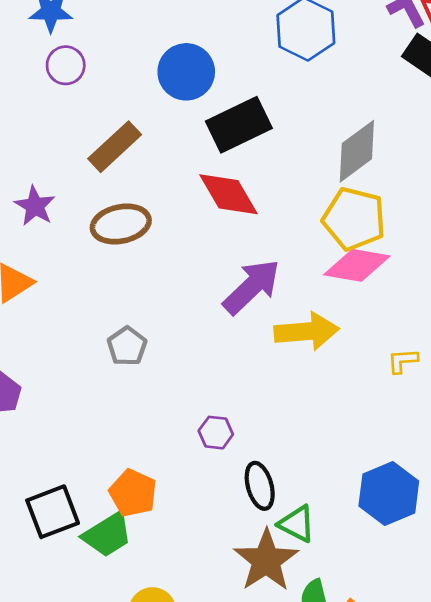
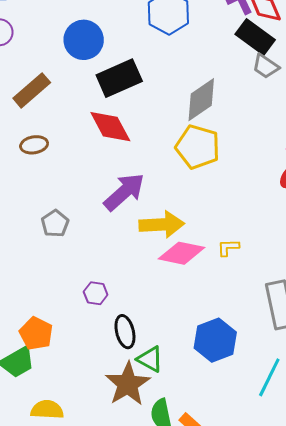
brown ellipse: (121, 224) -> (34, 145), size x0.7
pink diamond: (357, 265) -> (181, 253), moved
gray pentagon: (127, 346) -> (55, 224), moved

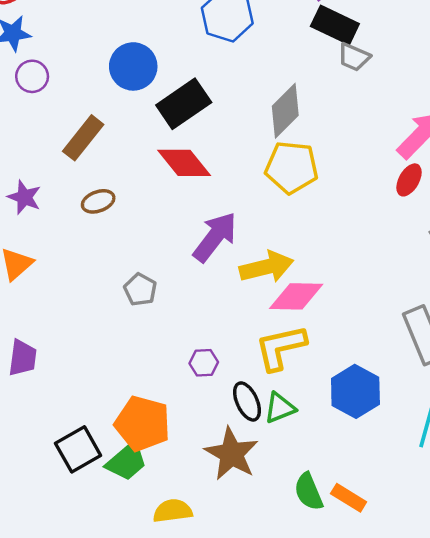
yellow L-shape: (228, 248) -> (281, 347), moved, size x2.0
orange pentagon: (36, 334) -> (143, 424), size x1.4
green triangle: (150, 359) -> (280, 408), moved, turned -40
brown star: (128, 384) -> (231, 454), moved

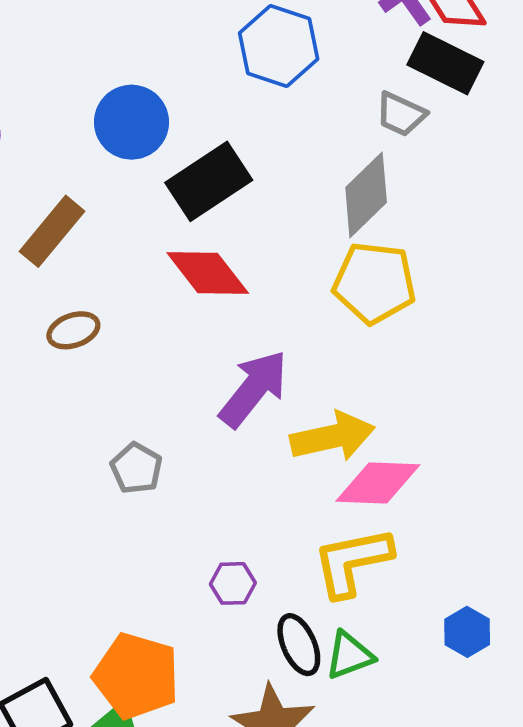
gray trapezoid: (354, 57) -> (401, 114), moved
blue hexagon: (355, 391) -> (467, 632), size x0.6

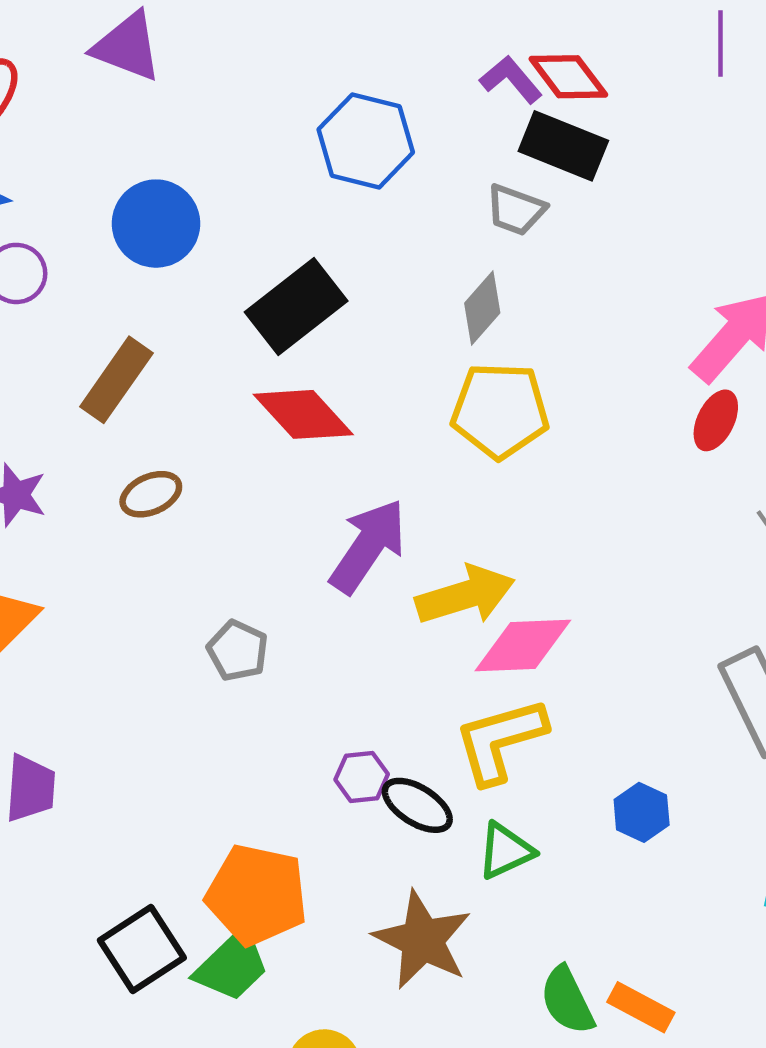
blue circle: (132, 122) -> (156, 224), moved
gray diamond: (366, 195) -> (482, 308), size x0.7
black ellipse: (299, 645) -> (417, 805), moved, turned -30

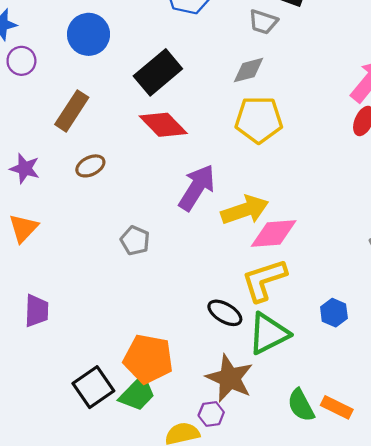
gray diamond: (482, 308) -> (248, 70), turned 36
purple hexagon: (362, 777) -> (211, 414), moved
green triangle: (505, 851) -> (268, 334), size x1.5

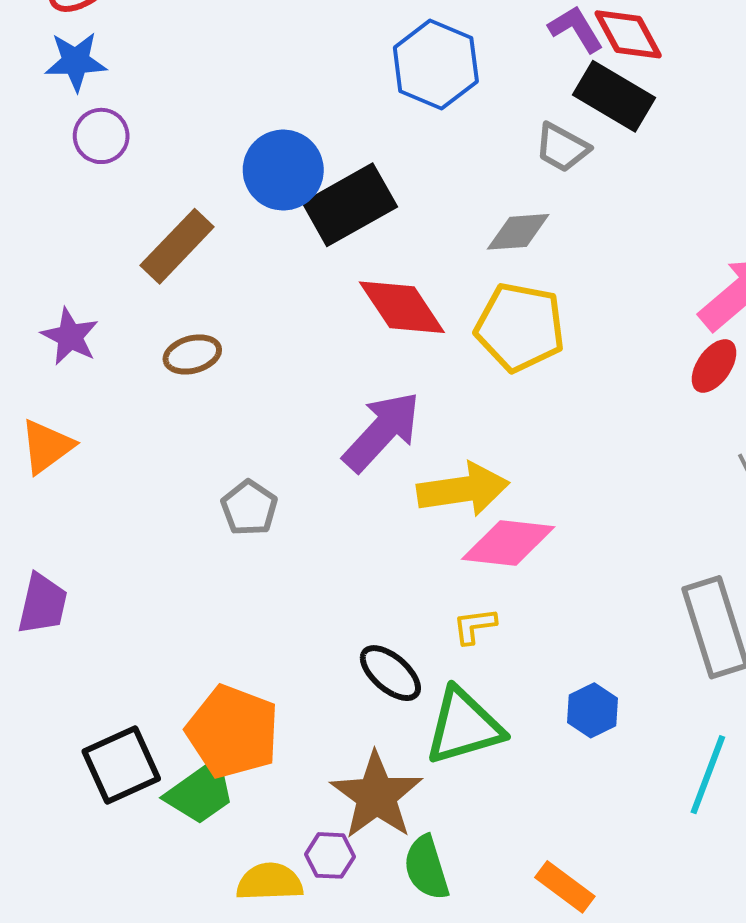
blue circle: (89, 34) -> (283, 170), moved
red diamond: (163, 125) -> (402, 307), moved
yellow L-shape: (264, 280) -> (474, 626), size x0.5
green semicircle: (301, 405) -> (426, 868), moved

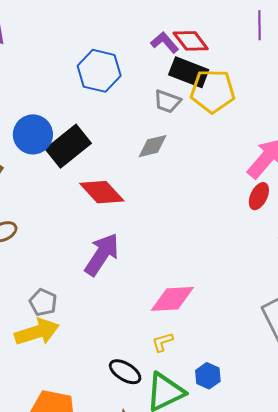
yellow pentagon: (520, 327) -> (213, 91), moved
yellow arrow: (463, 489) -> (37, 332), moved
blue hexagon: (593, 710) -> (208, 376), moved

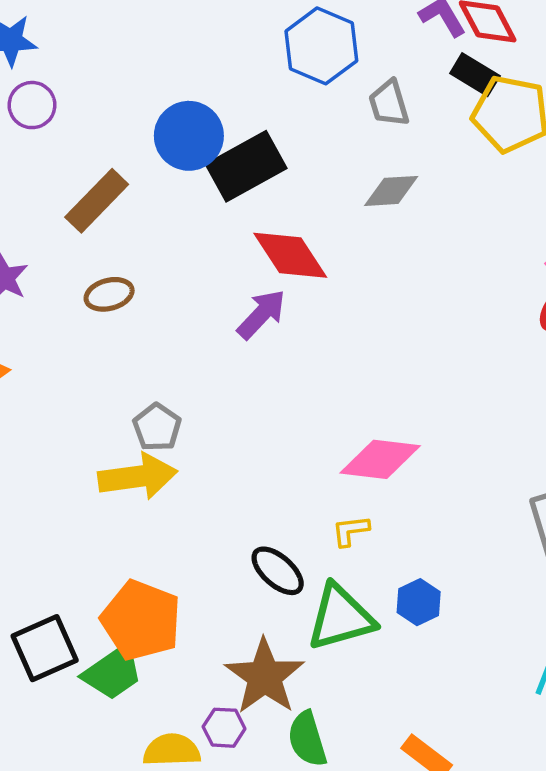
black rectangle: (189, 72) -> (475, 75), size x0.7
gray trapezoid: (167, 101) -> (389, 103), moved, turned 44
purple arrow: (102, 254) -> (261, 314), moved, size x0.7

